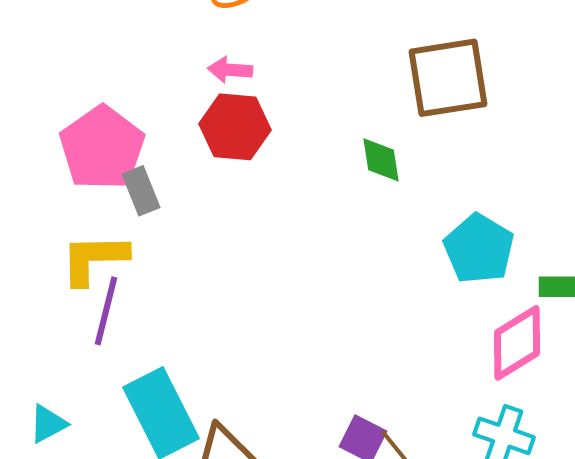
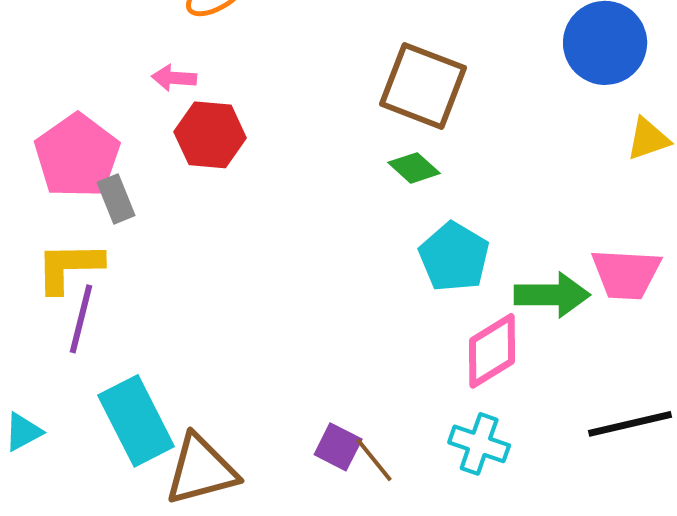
pink arrow: (230, 70) -> (174, 78), moved
brown square: (448, 78) -> (423, 86), turned 30
green diamond: (381, 160) -> (414, 168), moved, turned -39

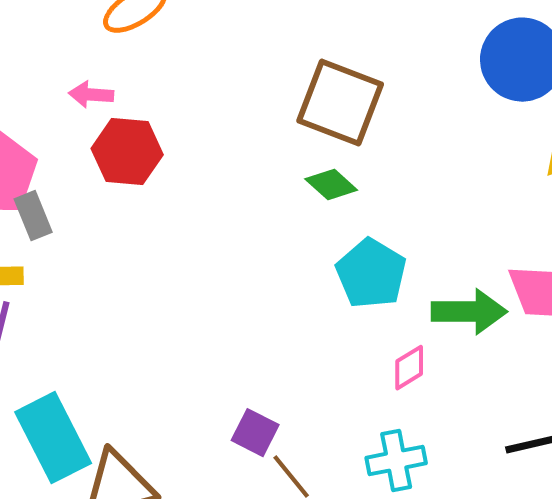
pink diamond: (492, 351) -> (409, 368), size x0.6
cyan cross: (479, 444) -> (396, 461), turned -30
purple square: (338, 447) -> (255, 433), moved

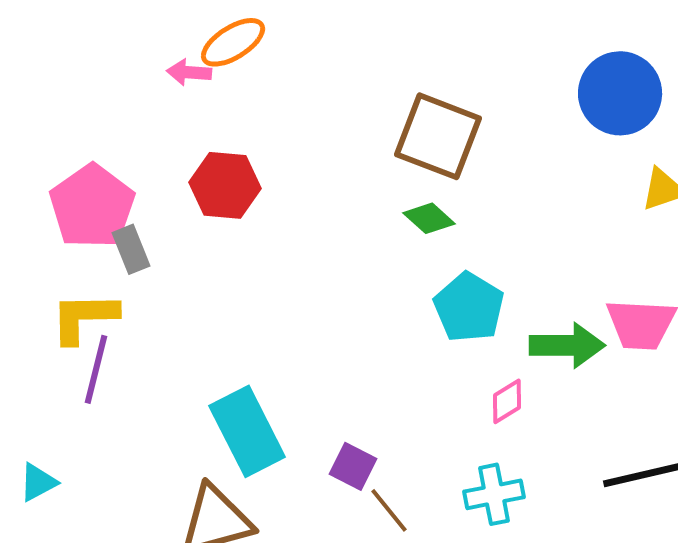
pink arrow: (91, 95) -> (189, 72), moved
cyan rectangle: (53, 438) -> (247, 431), moved

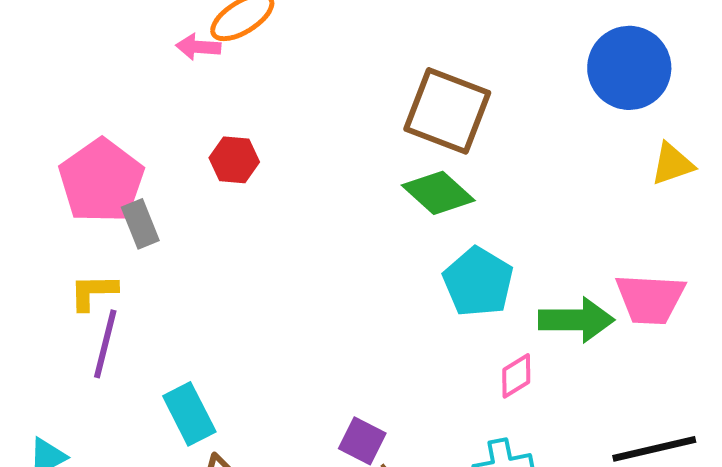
red hexagon: (225, 185) -> (234, 160), size x0.7
green diamond: (429, 218) -> (438, 193), size x1.4
yellow L-shape: (84, 317) -> (93, 292), size x0.7
cyan rectangle: (247, 431) -> (189, 414), moved, size x0.7

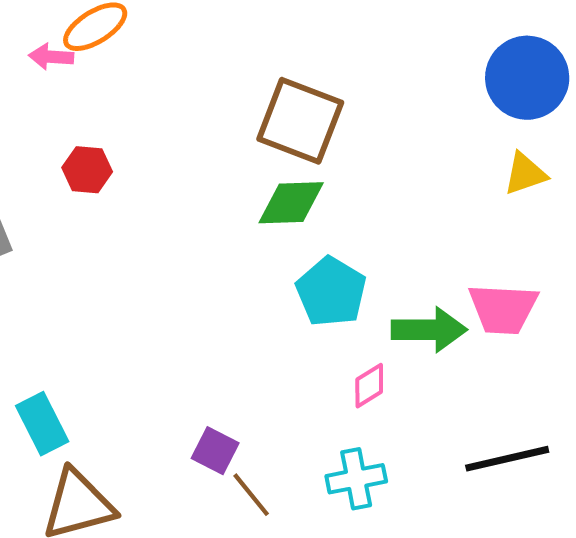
blue circle: (629, 68) -> (527, 78), moved
green diamond: (438, 193) -> (291, 203), turned -44

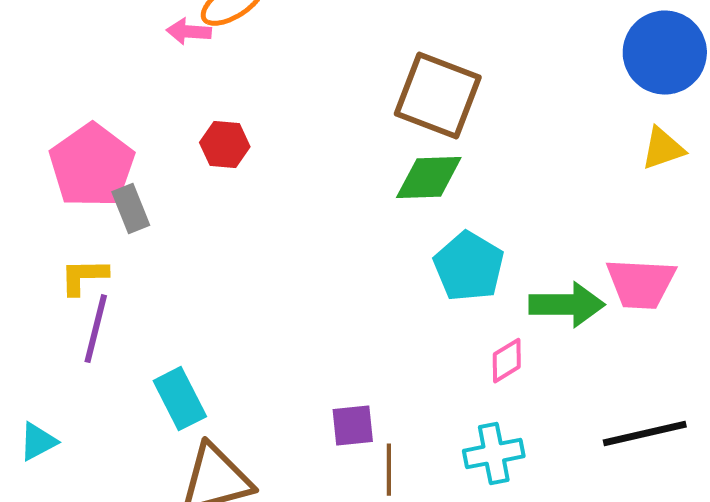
purple square: (215, 451) -> (353, 426), turned -33
brown line: (251, 495) -> (389, 470), turned 39

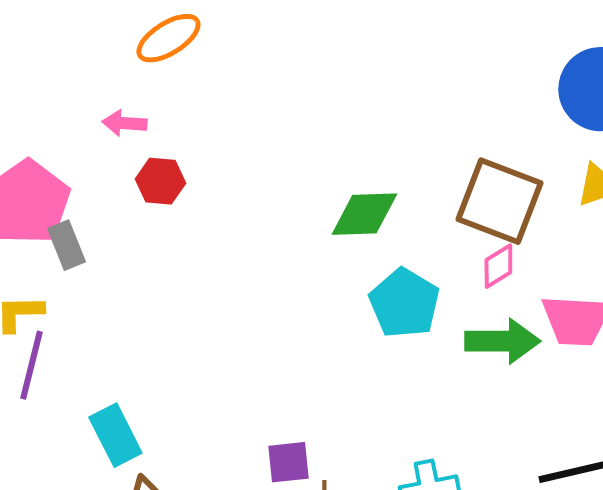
pink arrow: (189, 32) -> (124, 123), moved
brown square: (438, 96) -> (499, 201), moved
pink diamond: (507, 361) -> (498, 266), moved

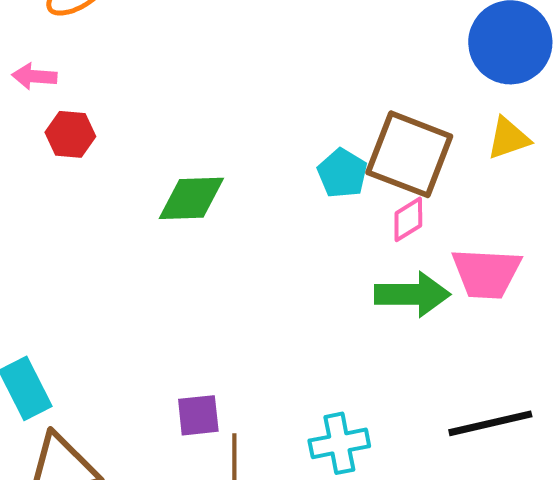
green diamond: (364, 214) -> (191, 198), moved
cyan pentagon: (404, 303) -> (342, 173), moved, size x0.7

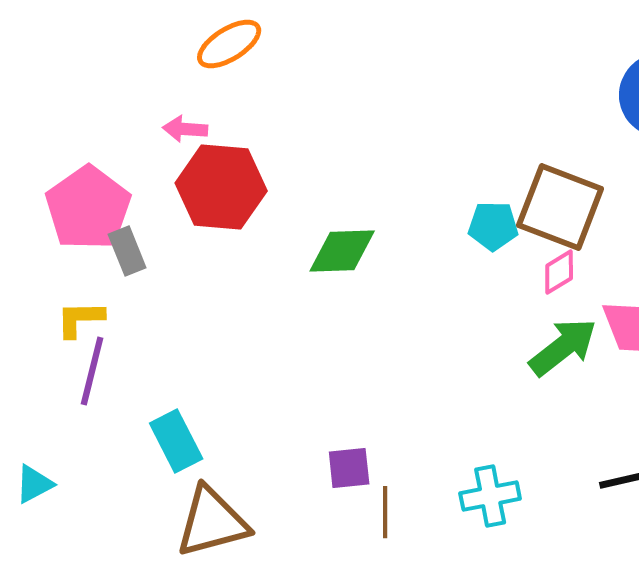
red hexagon: (70, 134) -> (221, 187), size x1.8
cyan pentagon: (342, 173) -> (493, 226), turned -30
green arrow: (412, 294) -> (563, 347), turned -38

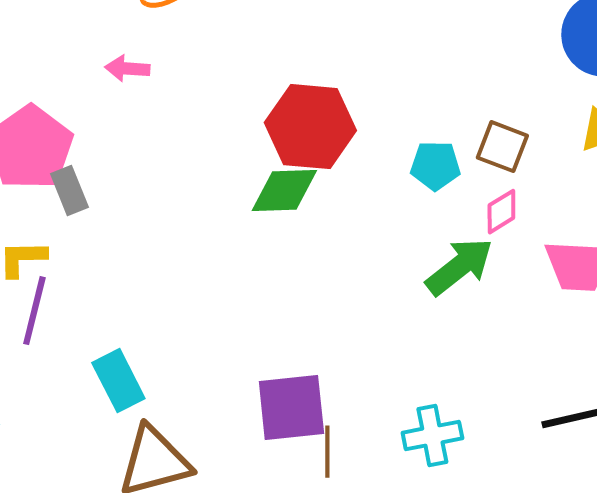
red hexagon: (221, 187) -> (310, 127), moved
brown square: (560, 207) -> (502, 147), size x0.6
green arrow: (563, 347) -> (459, 267), moved
purple square: (349, 468) -> (291, 408), size x1.6

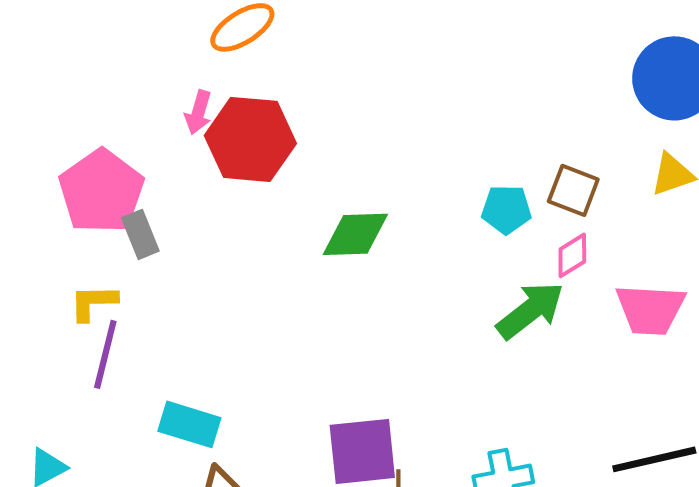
pink arrow: (127, 69) -> (198, 112), turned -78
red hexagon: (310, 127) -> (250, 139), moved
cyan rectangle: (118, 381) -> (189, 424), turned -46

